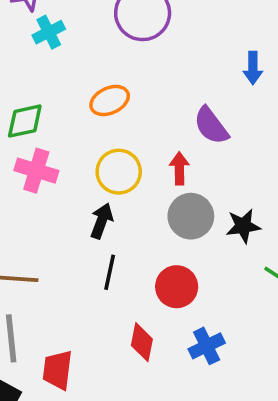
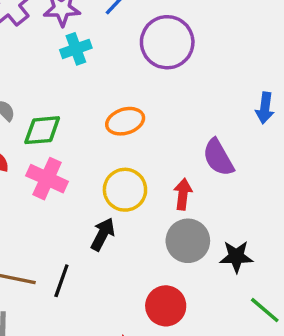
black line: (110, 272) -> (61, 281), moved

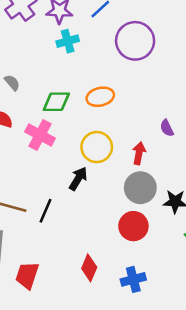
green diamond: (42, 130) -> (56, 102), moved
purple semicircle: (218, 157) -> (167, 128), size x0.6
red circle: (166, 306) -> (133, 226), moved

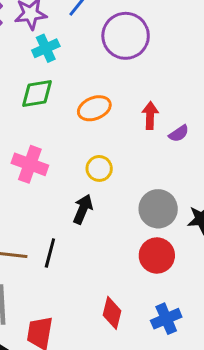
green diamond: (56, 102) -> (37, 93), moved
purple semicircle: (167, 128) -> (179, 133), turned -90
yellow circle: (97, 147) -> (99, 168), size x0.7
red arrow: (139, 153) -> (150, 115), moved

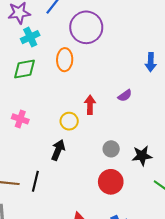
orange ellipse: (94, 108) -> (65, 60), moved, turned -65
red arrow: (150, 115) -> (90, 105), moved
pink cross: (30, 164) -> (20, 119), size x0.7
gray circle: (158, 209) -> (111, 149), size x0.6

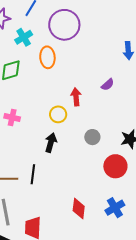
cyan cross: (30, 37) -> (24, 37), moved
gray circle: (111, 149) -> (92, 137), moved
red circle: (111, 182) -> (115, 166), moved

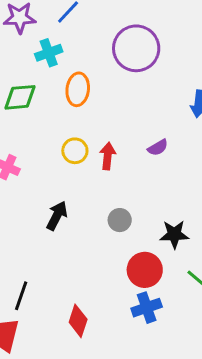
purple circle: (64, 25) -> (136, 48), moved
yellow circle: (58, 114) -> (75, 151), moved
black line: (33, 174) -> (21, 296), moved
blue cross: (115, 208) -> (147, 308), moved

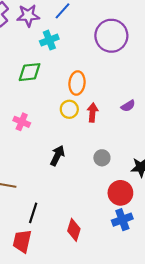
orange ellipse: (78, 89) -> (77, 83), moved

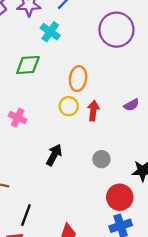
cyan cross: (49, 40) -> (50, 32), turned -36

